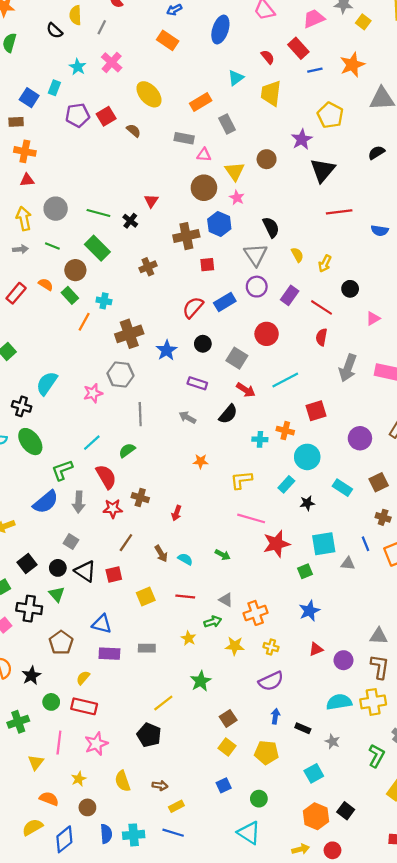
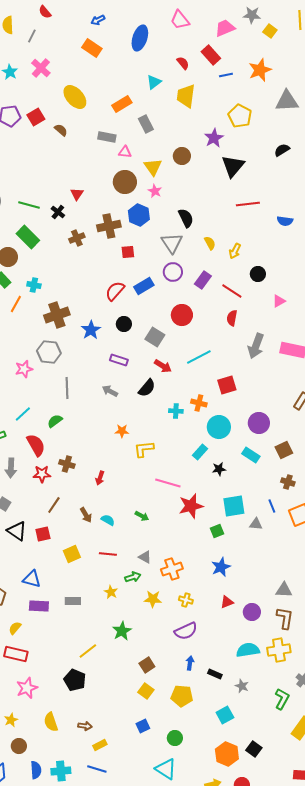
brown cross: (148, 267) -> (77, 238), moved
purple circle: (360, 438) -> (259, 423), moved
yellow L-shape: (241, 480) -> (144, 449), moved

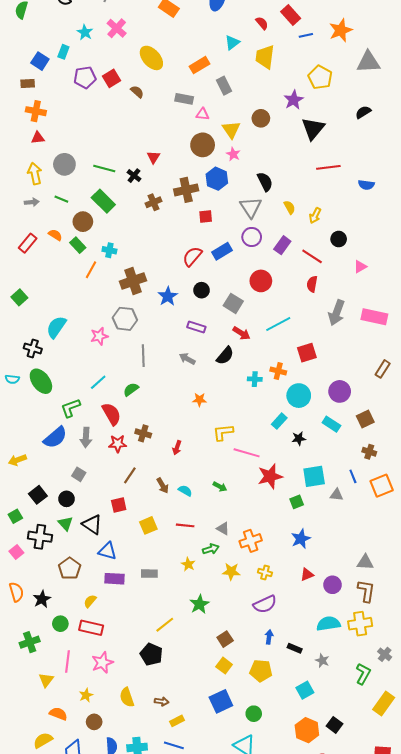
yellow L-shape: (144, 449) -> (223, 432), moved
black triangle: (17, 531) -> (92, 524), moved
blue square: (143, 726) -> (221, 701), size x1.6

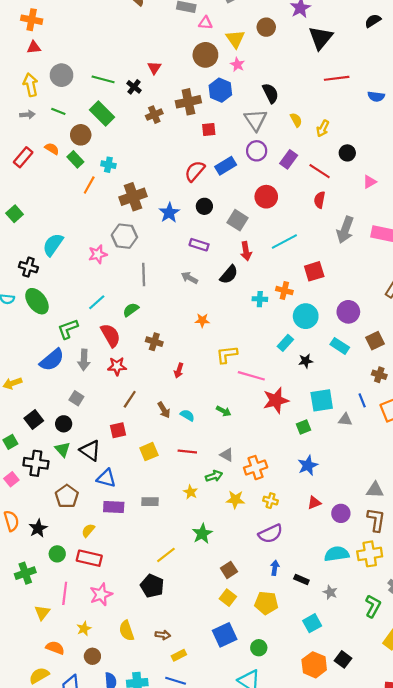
red arrow: (241, 333) -> (246, 251), turned 48
brown cross: (143, 433) -> (154, 342), moved

